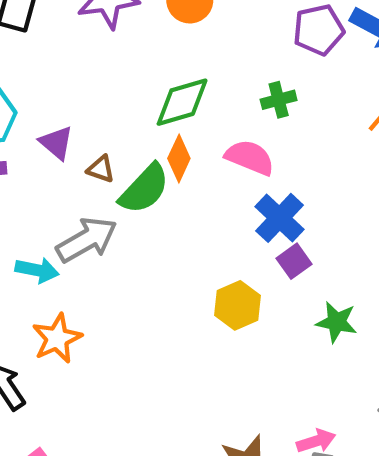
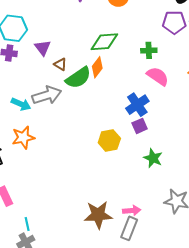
pink semicircle: (250, 157) -> (158, 76), moved

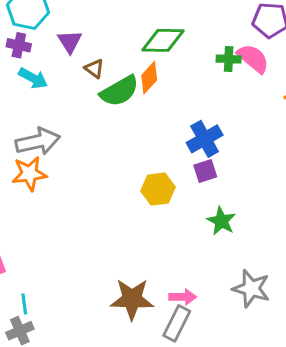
pink semicircle: (158, 76) -> (253, 58), moved
gray arrow: (47, 95) -> (38, 141), moved
cyan arrow: (21, 104) -> (33, 78), moved

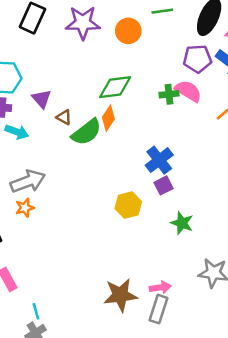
orange star: (29, 174) -> (25, 208), size x0.7

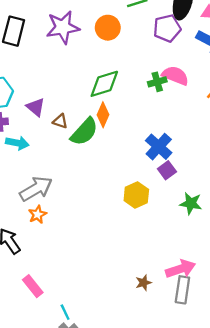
purple pentagon: (197, 59) -> (167, 28), moved
pink arrow: (160, 287) -> (180, 269), size x1.4
brown star: (120, 295) -> (144, 283), size x0.5

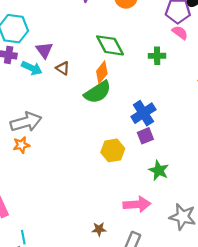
pink semicircle: (175, 76) -> (180, 33), moved, size x0.7
green diamond: (104, 84) -> (110, 45), turned 64
green semicircle: (84, 132) -> (98, 92), moved
cyan arrow: (17, 143) -> (32, 68), moved
pink arrow: (180, 269) -> (137, 204), moved

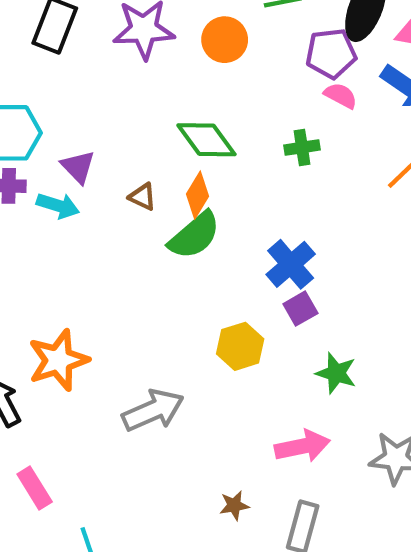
brown triangle: (63, 68) -> (142, 197), moved
gray arrow: (26, 122) -> (153, 410), moved
orange star: (21, 145) -> (58, 360), size x1.8

